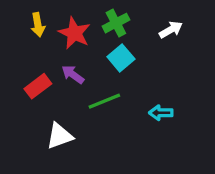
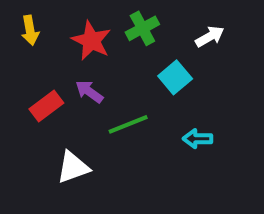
yellow arrow: (38, 25) -> (30, 30), moved
cyan square: (121, 58) -> (175, 77), moved

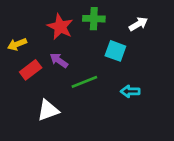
green cross: (142, 28) -> (94, 19), turned 30
yellow arrow: (30, 30) -> (17, 44), moved, turned 78
cyan square: (175, 77) -> (115, 51), turned -30

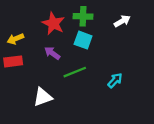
cyan square: (115, 51) -> (83, 40), moved
red rectangle: (31, 70) -> (13, 61), moved, turned 30
cyan arrow: (130, 91) -> (115, 80), turned 133

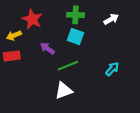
red star: (53, 23) -> (32, 19), moved
cyan arrow: (115, 80) -> (112, 69), moved
white triangle: (43, 97) -> (64, 91), moved

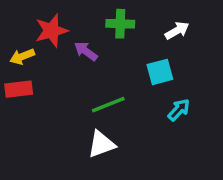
red star: (32, 19) -> (51, 31), turned 30
cyan square: (76, 37) -> (160, 72), moved, turned -35
purple arrow: (47, 48) -> (86, 51), moved

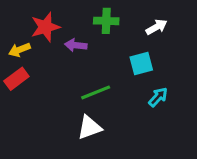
purple arrow: (86, 51) -> (76, 45), turned -30
red rectangle: (19, 89) -> (16, 79), turned -30

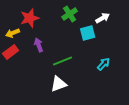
green cross: (106, 21) -> (70, 14), turned -35
purple arrow: (76, 45) -> (39, 45), moved, turned 64
cyan square: (141, 64) -> (88, 33), moved

